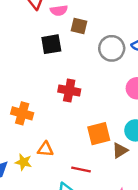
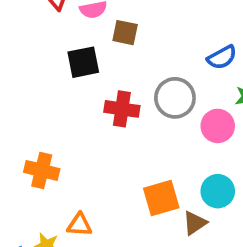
gray circle: (112, 48) -> (175, 98), moved
red cross: (69, 91) -> (122, 109), moved

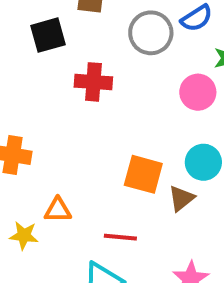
gray circle: (175, 98) -> (151, 33), moved
orange square: (161, 198) -> (143, 174), turned 36

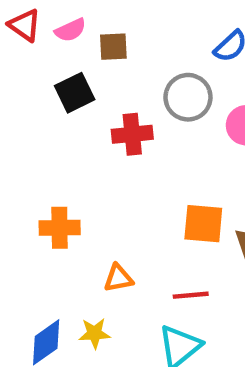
gray circle: (151, 33) -> (188, 97), moved
yellow star: (24, 235) -> (95, 333), moved

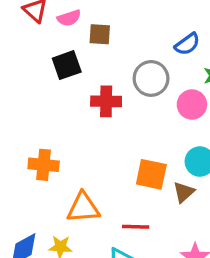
orange triangle: (118, 278) -> (83, 208), size x1.5

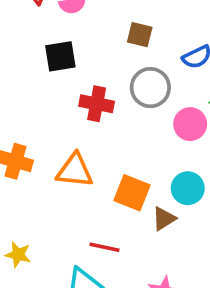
brown square: (100, 34) -> (140, 35), moved
orange triangle: (83, 208) -> (75, 171), moved

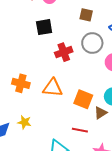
red cross: (97, 104) -> (64, 52), turned -30
red line: (104, 247) -> (80, 130), moved
yellow star: (18, 255) -> (24, 122), moved

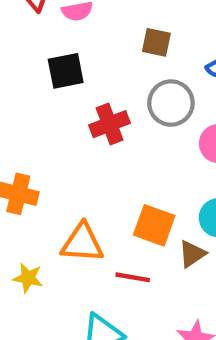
orange triangle: (53, 88) -> (82, 243), moved
red line: (80, 130) -> (133, 277), moved

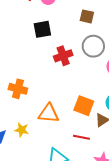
red line: (133, 277) -> (81, 137), moved

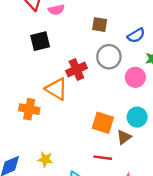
black square: (42, 29) -> (40, 41), moved
orange triangle: (49, 113) -> (56, 89), moved, turned 30
yellow star: (22, 130) -> (45, 159), moved

